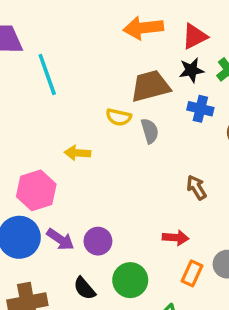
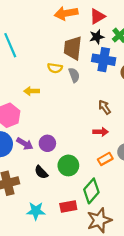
brown trapezoid: (150, 86) -> (73, 48), turned -65
blue cross: (200, 109) -> (104, 60), size x1.5
red arrow: (176, 238) -> (101, 132), moved
orange rectangle: (192, 273) -> (105, 159), turned 40

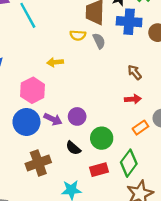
red rectangle: (68, 206) -> (99, 170), moved

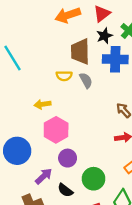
pink hexagon: (33, 90) -> (56, 130), moved
purple arrow: (53, 119) -> (44, 176), moved, turned -66
blue circle: (26, 122) -> (17, 151), moved

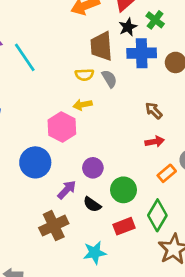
yellow arrow: (43, 104) -> (83, 105), moved
pink hexagon: (56, 130) -> (62, 127), moved

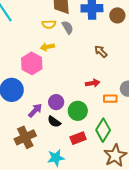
red arrow: (155, 142) -> (93, 83), moved
purple circle: (93, 168) -> (56, 102), moved
orange rectangle: (167, 173) -> (110, 99), turned 40

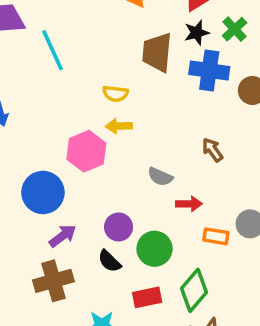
yellow semicircle: (49, 24) -> (115, 94), moved
gray semicircle: (68, 27) -> (160, 177), moved, turned 136
purple arrow: (35, 110) -> (63, 236), moved

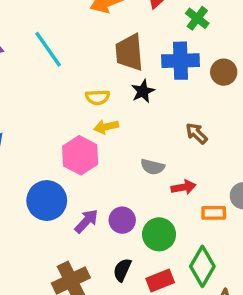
black star: (197, 33) -> (143, 91), moved
cyan line: (52, 50) -> (48, 49), moved
purple arrow: (63, 236) -> (86, 221), moved
black semicircle: (109, 261) -> (122, 270), moved, turned 80

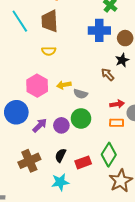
brown trapezoid: (129, 52) -> (50, 21), moved
black star: (143, 91) -> (122, 60), moved
yellow arrow: (106, 127) -> (64, 85), moved
red arrow: (184, 187) -> (117, 104), moved
green circle: (159, 234) -> (81, 118), moved

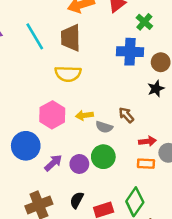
yellow semicircle: (49, 51) -> (68, 74), size x1.5
brown arrow: (108, 75) -> (126, 115), moved

